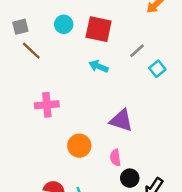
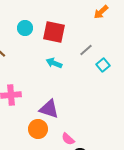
purple triangle: (121, 120) -> (49, 109), moved
pink semicircle: (115, 158) -> (68, 139), turned -40

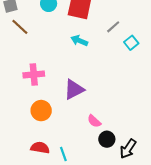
purple triangle: (49, 109) -> (74, 89), turned -45
orange circle: (38, 129) -> (41, 111), moved

